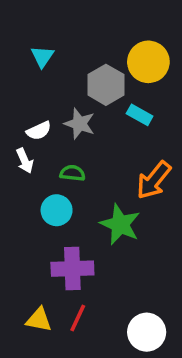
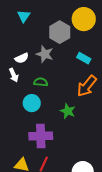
cyan rectangle: (140, 115) -> (84, 58), moved
green star: (120, 224) -> (68, 111), size x0.7

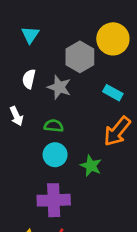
white semicircle: (22, 58) -> (29, 79), moved, turned 128
cyan circle: (32, 103) -> (55, 155), moved

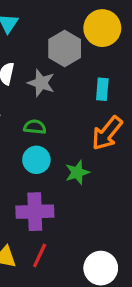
cyan rectangle: (113, 93) -> (102, 89), turned 66
green star: (91, 166) -> (77, 172), turned 30

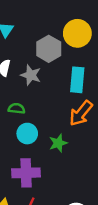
cyan rectangle: (102, 89) -> (77, 80), size x1.5
green semicircle: (35, 127) -> (16, 108), moved

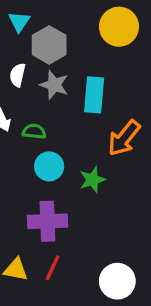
gray hexagon: (49, 49) -> (49, 45), moved
cyan rectangle: (77, 80) -> (94, 95), moved

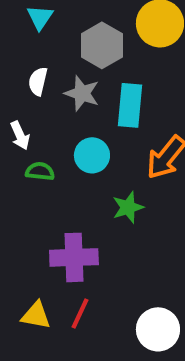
gray hexagon: (49, 45) -> (102, 45), moved
green semicircle: (34, 131) -> (40, 171), moved
cyan circle: (49, 166) -> (92, 155), moved

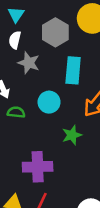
white semicircle: (38, 81) -> (15, 40), moved
gray star: (82, 93) -> (29, 63), moved

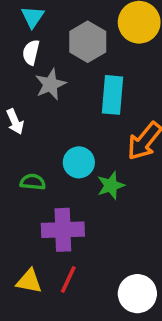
gray star: (29, 63) -> (50, 84), turned 30
cyan circle: (49, 102) -> (79, 162), moved
green semicircle: (16, 112) -> (33, 182), moved

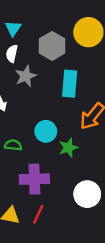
white circle: (137, 294) -> (87, 194), moved

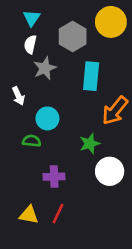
cyan circle: (46, 131) -> (47, 118), moved
purple cross: (34, 179) -> (54, 177), size x0.7
white circle: (87, 194) -> (110, 171), moved

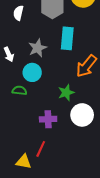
gray star: (45, 68) -> (37, 48), moved
purple cross: (54, 177) -> (48, 119), moved
yellow triangle: (29, 215) -> (24, 162), moved

